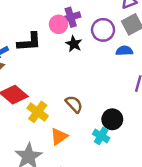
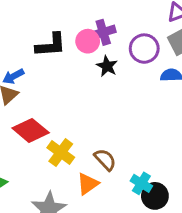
black L-shape: (29, 42) -> (51, 45), moved
brown semicircle: (74, 104) -> (105, 160), moved
black circle: (112, 119) -> (155, 196), moved

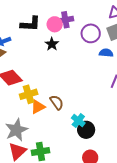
black star: (107, 66) -> (52, 44), moved
yellow cross: (61, 153) -> (29, 94), turned 30
orange triangle: (88, 184) -> (38, 107), moved

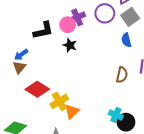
purple circle: (91, 33) -> (105, 13), moved
blue semicircle: (106, 53) -> (126, 40), turned -96
brown semicircle: (57, 102) -> (122, 75), moved, turned 63

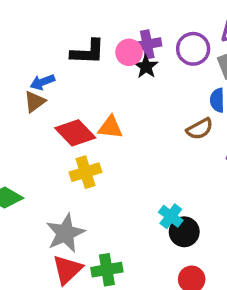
black star: (70, 45) -> (146, 67), moved
brown semicircle: (122, 75) -> (200, 129), moved, turned 35
red diamond: (37, 89) -> (75, 133), moved
orange triangle: (72, 111) -> (110, 127), moved, turned 35

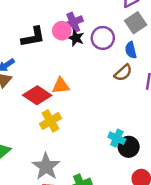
purple circle: (193, 49) -> (103, 38), moved

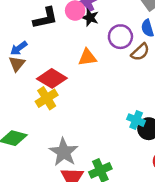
purple circle: (103, 38) -> (120, 37), moved
orange triangle: (61, 86) -> (87, 57), moved
yellow cross: (50, 121) -> (47, 98), moved

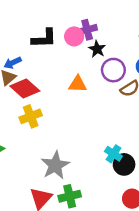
black star: (90, 18) -> (97, 49), moved
red diamond: (52, 78) -> (25, 89), moved
gray star: (64, 152) -> (55, 165), moved

